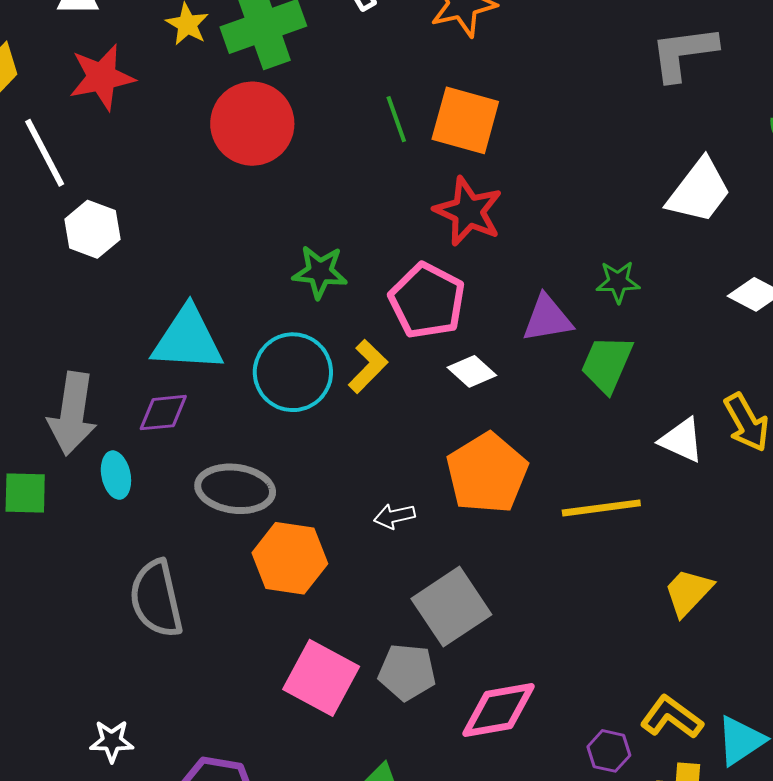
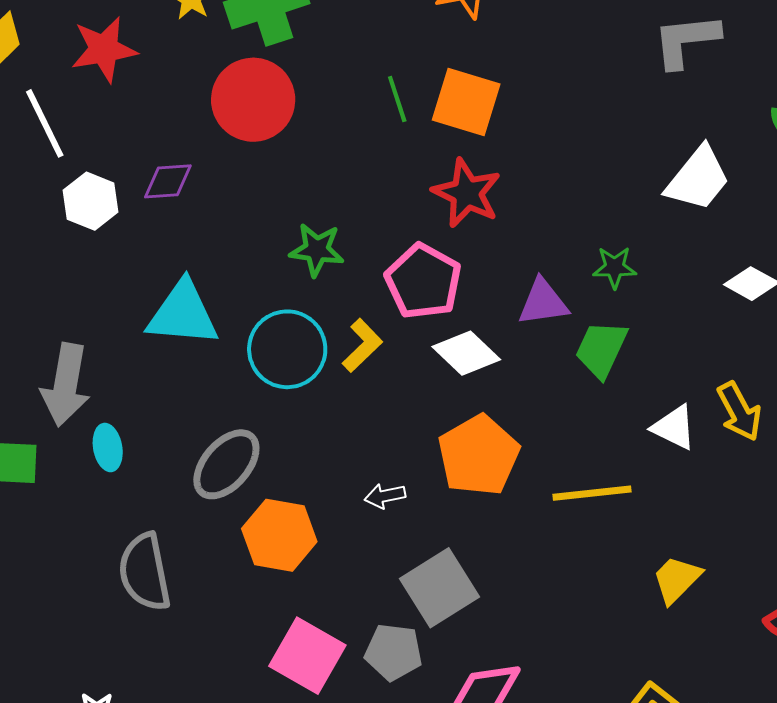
white diamond: (472, 371) -> (466, 353), size x1.4
purple diamond: (163, 413) -> (168, 181), moved
gray ellipse: (235, 489) -> (226, 464), turned -58

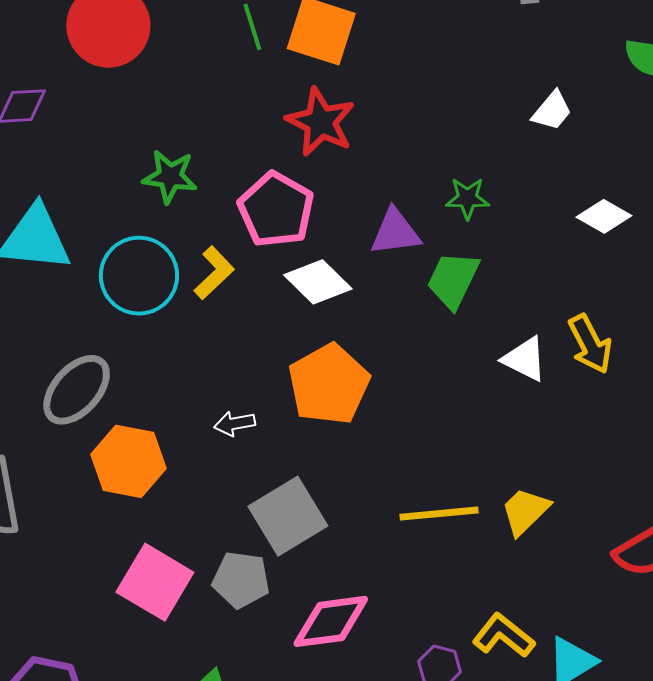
white trapezoid: (698, 179) -> (552, 111), size x0.6
yellow line: (592, 493) -> (439, 514), moved

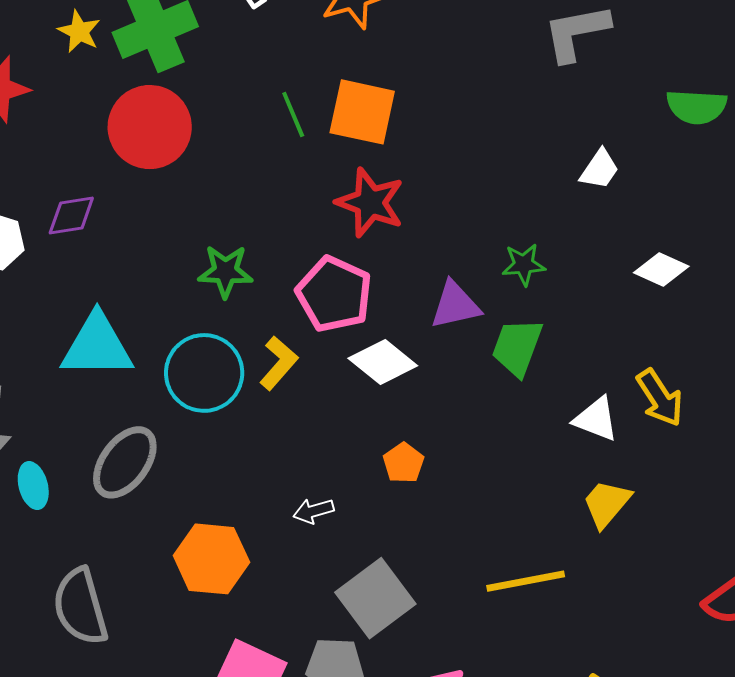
orange pentagon: (329, 384) -> (404, 463), size x0.5
gray ellipse: (77, 390) -> (125, 462), moved
yellow trapezoid: (525, 511) -> (607, 504), moved

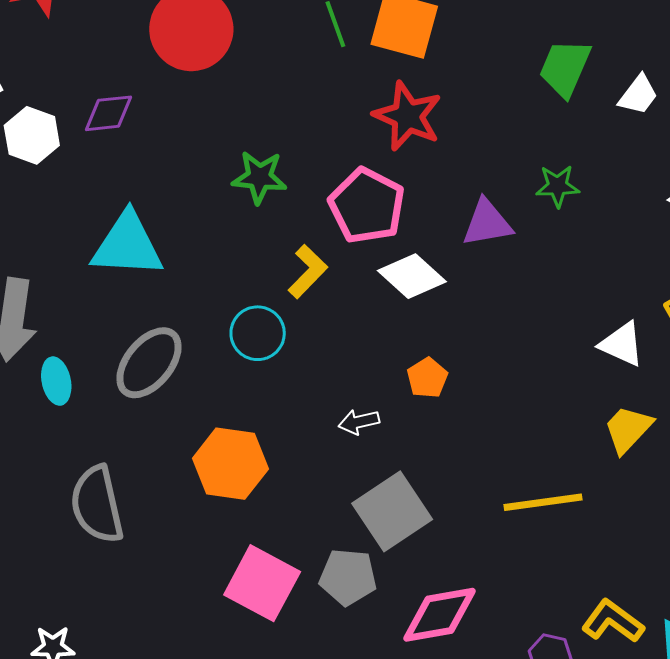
green trapezoid: (517, 347) -> (565, 68), moved
cyan circle: (204, 373) -> (258, 333), moved, size x0.7
white arrow: (313, 511) -> (359, 422), moved

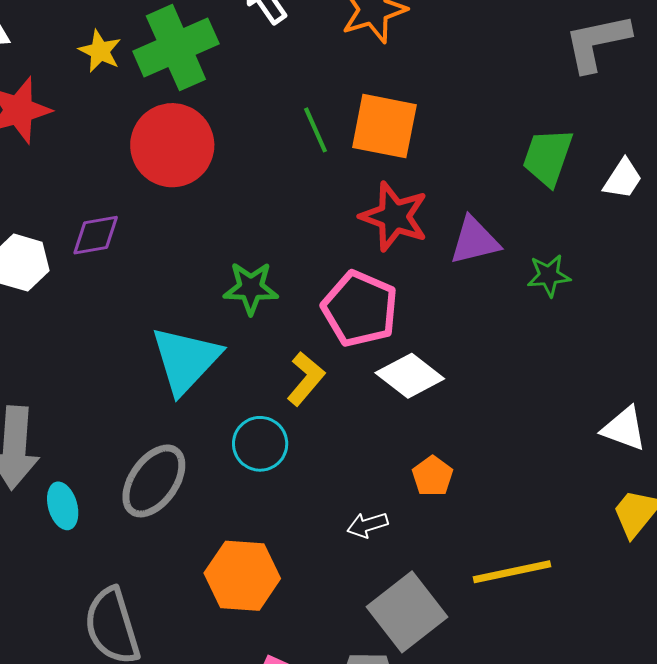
purple triangle: (487, 223) -> (475, 241), moved
cyan triangle: (127, 245) -> (186, 360), moved, turned -46
yellow line: (543, 502) -> (512, 572), moved

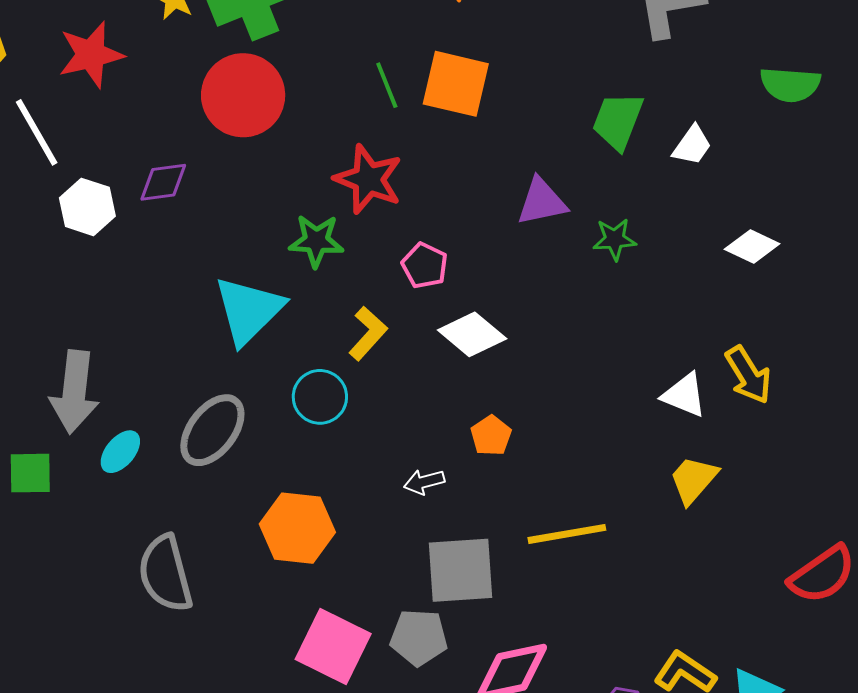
red star: (394, 216) -> (368, 179), moved
pink pentagon: (360, 309) -> (425, 266), size x0.6
cyan ellipse: (63, 506) -> (120, 452), turned 54
gray square: (407, 612) -> (461, 570), turned 32

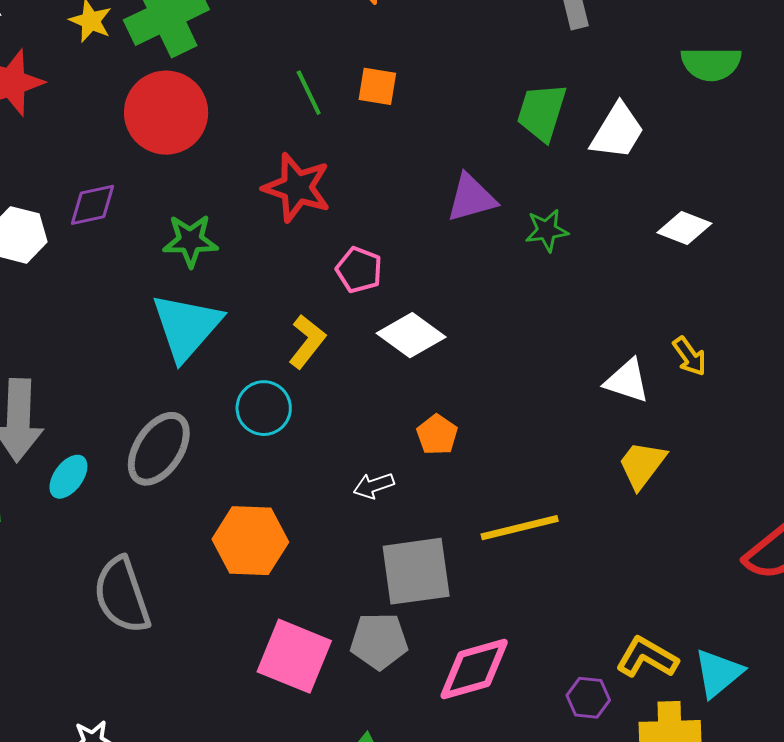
orange square: (456, 84) -> (377, 86), size x0.6
white trapezoid: (692, 145) -> (617, 131), size x1.4
green star: (316, 241) -> (190, 241), moved
yellow arrow: (748, 375) -> (690, 356), size x0.7

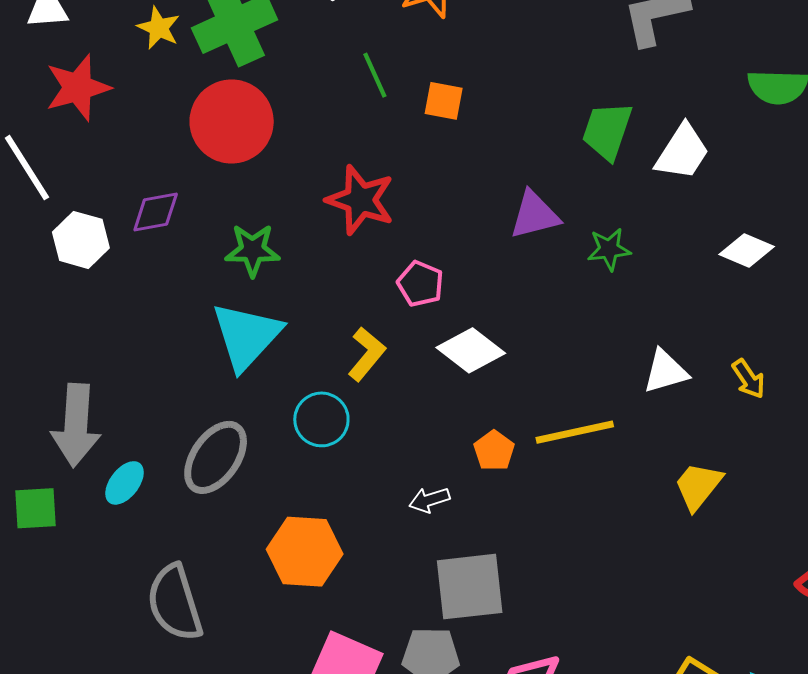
green line: (309, 93) -> (375, 75), moved
white triangle: (627, 381) -> (666, 371), moved, turned -36
yellow line: (520, 528) -> (575, 432), moved

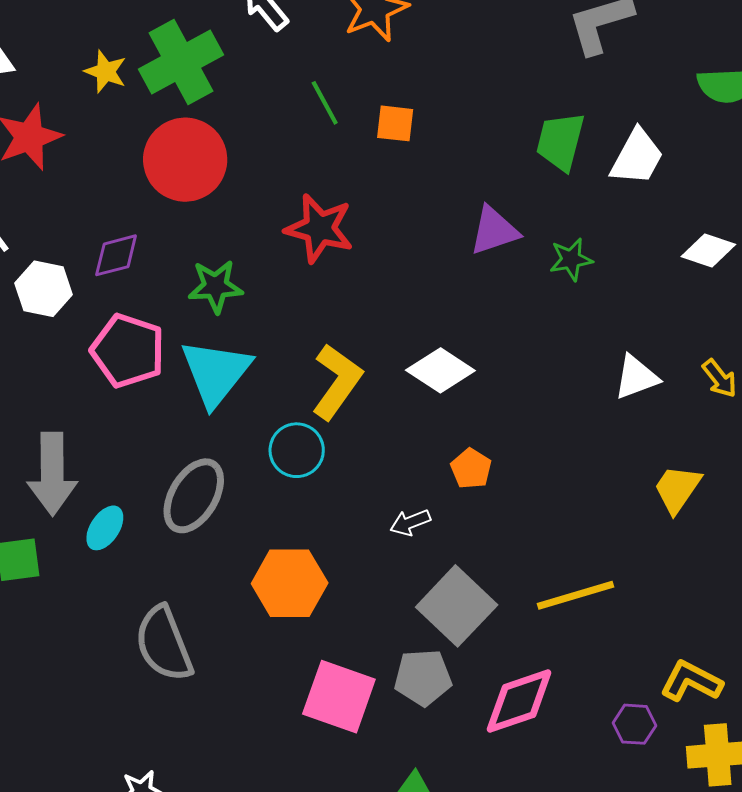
pink pentagon: (420, 284) -> (128, 351), moved, size x1.6
yellow L-shape: (367, 354) -> (337, 382), size x1.4
yellow line: (575, 432) -> (575, 595), moved
gray square: (470, 587) -> (457, 606), turned -36

